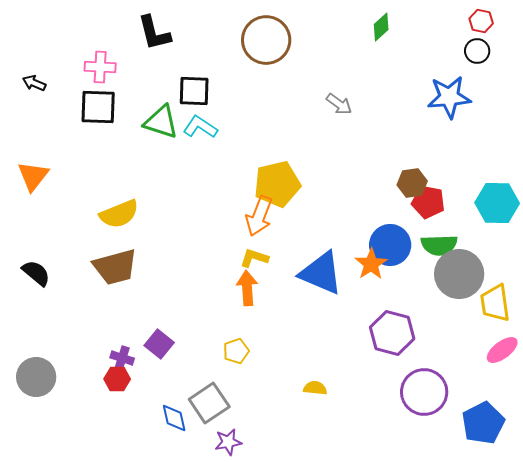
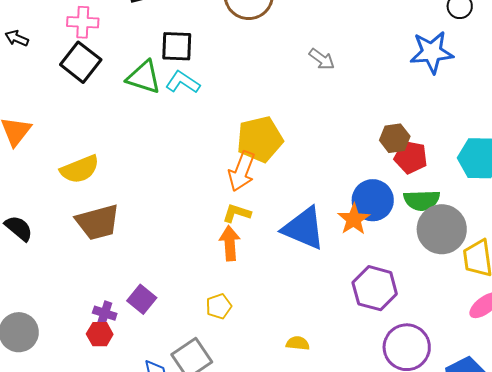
black square: (98, 107) -> (81, 62), turned 36
yellow semicircle: (119, 214) -> (80, 169), moved

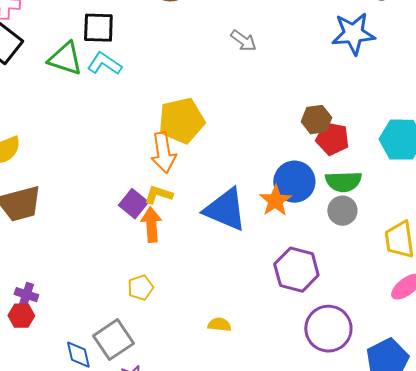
orange arrow: (242, 171) -> (163, 153), turned -30
gray circle: (442, 229) -> (342, 211), moved, size x0.6
purple square: (142, 299) -> (133, 204), moved

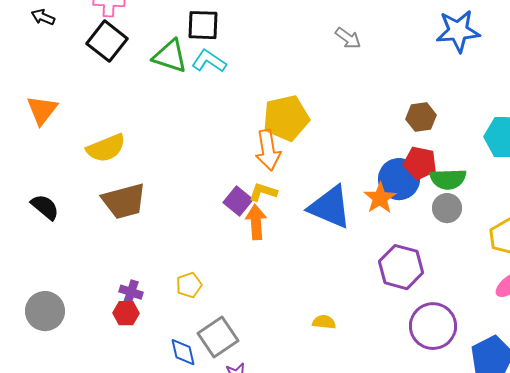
red pentagon: (332, 139) -> (420, 163), moved
yellow pentagon: (140, 288) -> (189, 285), moved

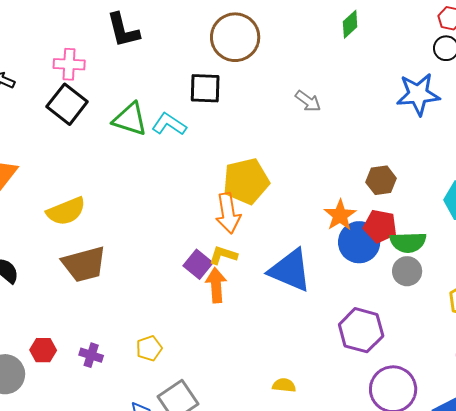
black square: (203, 25) -> (205, 88), moved
orange star: (380, 198) -> (340, 215), moved
red hexagon: (126, 313) -> (43, 350), moved

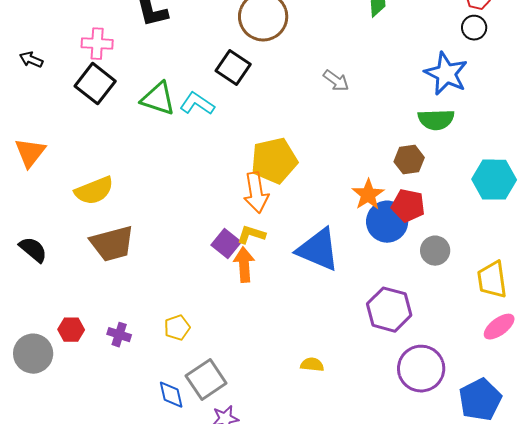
black square: (205, 88) -> (233, 68), turned 32
blue star: (418, 94) -> (446, 74), turned 30
green semicircle: (408, 242) -> (436, 120), moved

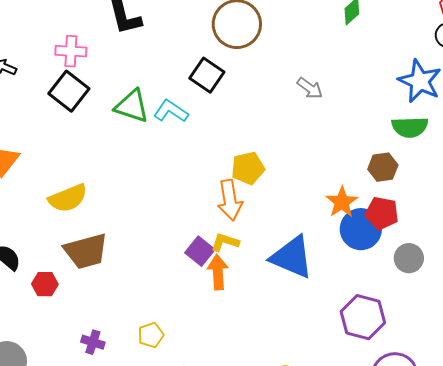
yellow pentagon: (274, 161) -> (248, 168), size x0.7
red hexagon: (71, 330) -> (45, 284), moved

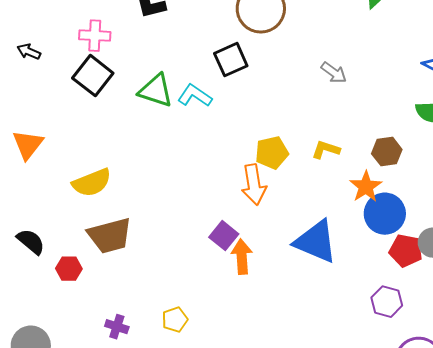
black square: (207, 75) -> (231, 60), turned 32
brown hexagon: (383, 167) -> (387, 152), moved
red pentagon: (382, 213) -> (406, 251), moved
yellow L-shape: (225, 242) -> (326, 150), moved
purple hexagon: (363, 317) -> (387, 302), size x0.7

